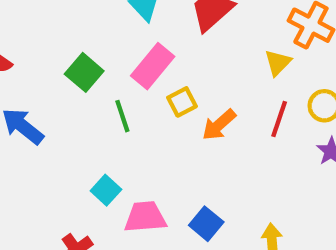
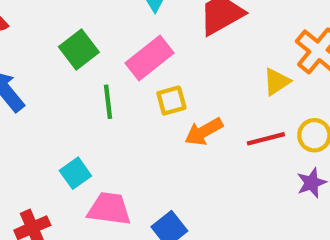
red line: (279, 119) -> (266, 139), turned 45

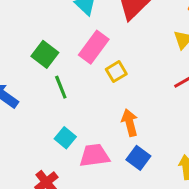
green line: (108, 102) -> (61, 87), moved
orange arrow: (204, 132) -> (130, 123), moved, turned 120

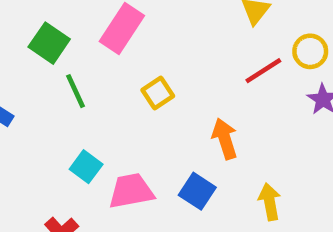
yellow square: (116, 72) -> (158, 93), moved
orange arrow: (130, 123) -> (225, 139), moved

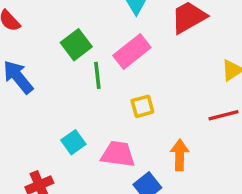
green line: (75, 91) -> (97, 75), moved
pink trapezoid: (131, 191) -> (118, 154), moved

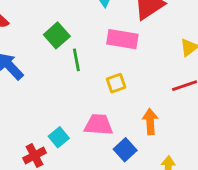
pink rectangle: (132, 51) -> (122, 39), moved, turned 52
cyan square: (73, 142) -> (59, 137), moved

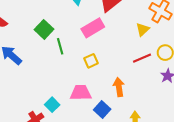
pink rectangle: (122, 39) -> (93, 28), turned -35

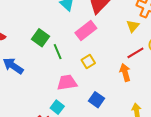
orange arrow: (119, 87) -> (125, 72), moved
pink trapezoid: (81, 93) -> (67, 83), moved
blue square: (102, 110) -> (97, 100), moved

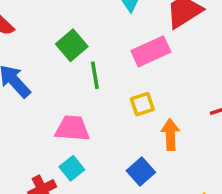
orange arrow: (125, 72) -> (170, 135), moved
pink trapezoid: (67, 83) -> (72, 128), moved

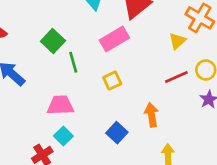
orange arrow: (170, 135) -> (151, 115), moved

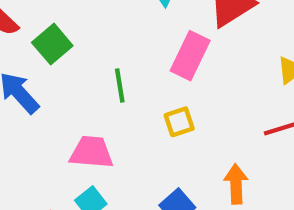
pink rectangle: (114, 39) -> (190, 56), turned -40
green square: (53, 41) -> (52, 44), moved

